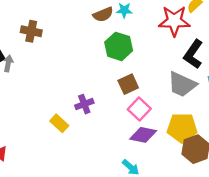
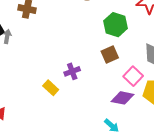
green hexagon: (119, 46) -> (116, 25), moved
pink square: (139, 109) -> (133, 76), moved

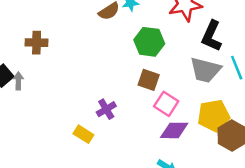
brown square: (110, 54) -> (149, 80), turned -36
pink square: (133, 76) -> (166, 104), moved

